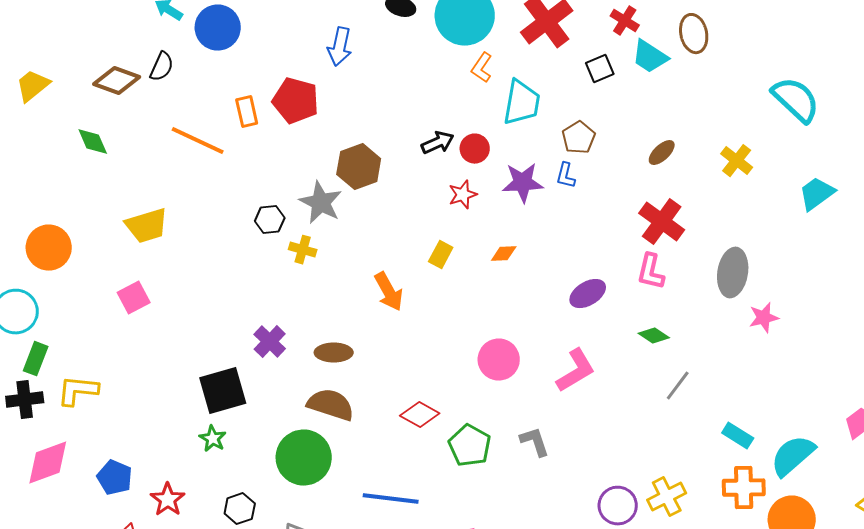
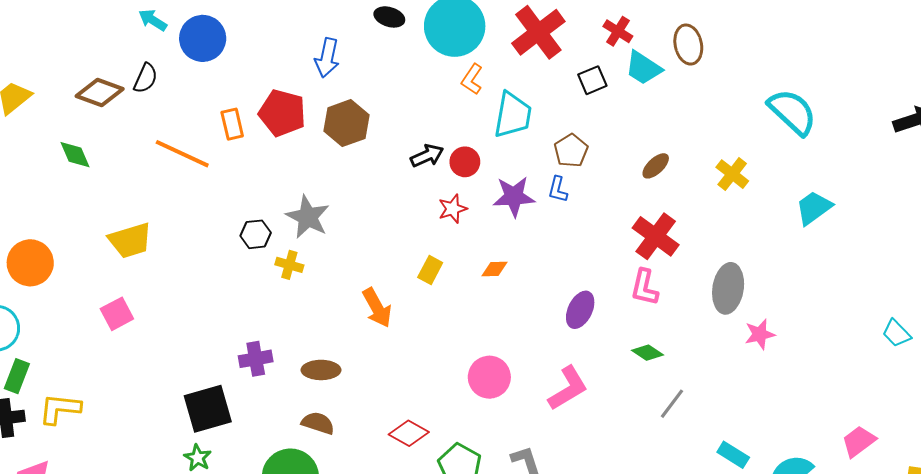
brown hexagon: (359, 167) -> (347, 123), moved
purple ellipse: (588, 294) -> (580, 310), turned -33
purple cross: (270, 342) -> (256, 359), turned 36
brown semicircle: (331, 405) -> (318, 423), size x0.7

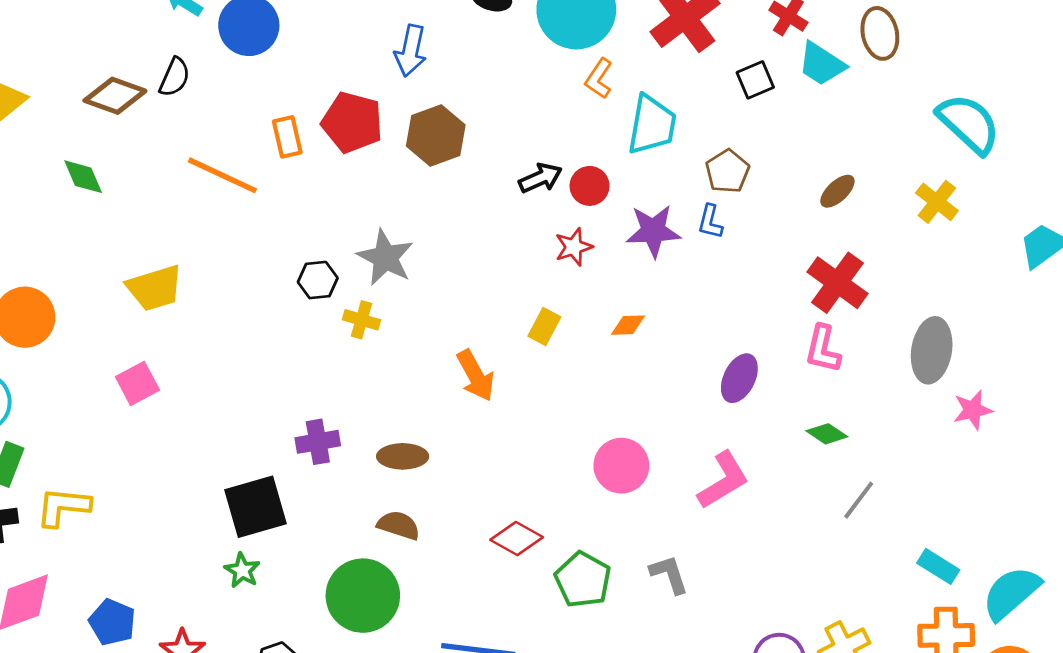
cyan semicircle: (792, 112) -> (969, 124), moved

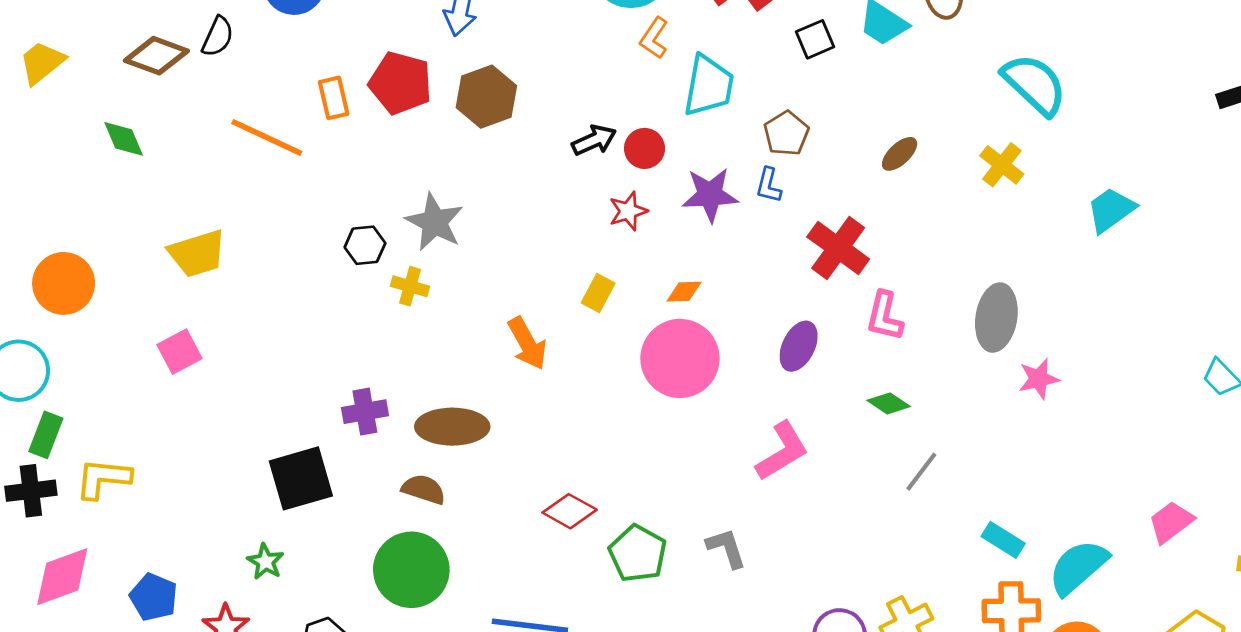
red cross: (837, 283) -> (838, 248), moved
brown ellipse: (403, 456) -> (452, 427), size x1.4
pink circle: (621, 466) -> (680, 358), moved, size x1.4
brown semicircle: (399, 525) -> (424, 489), moved
green star: (242, 570) -> (265, 562), moved

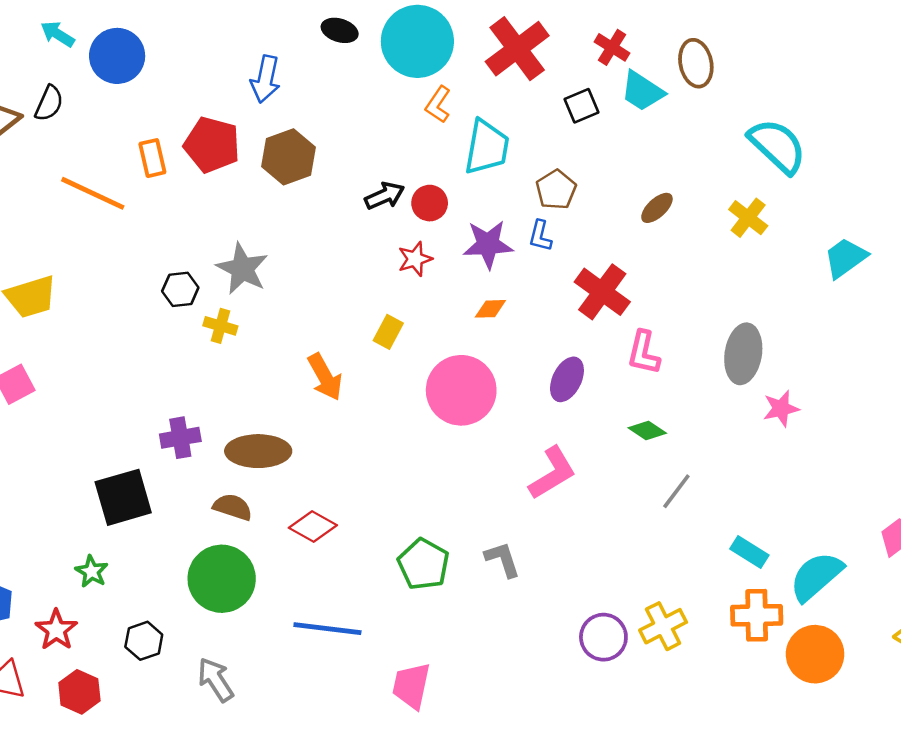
orange diamond: (684, 292) -> (490, 309), moved
red diamond: (570, 511) -> (313, 526), moved

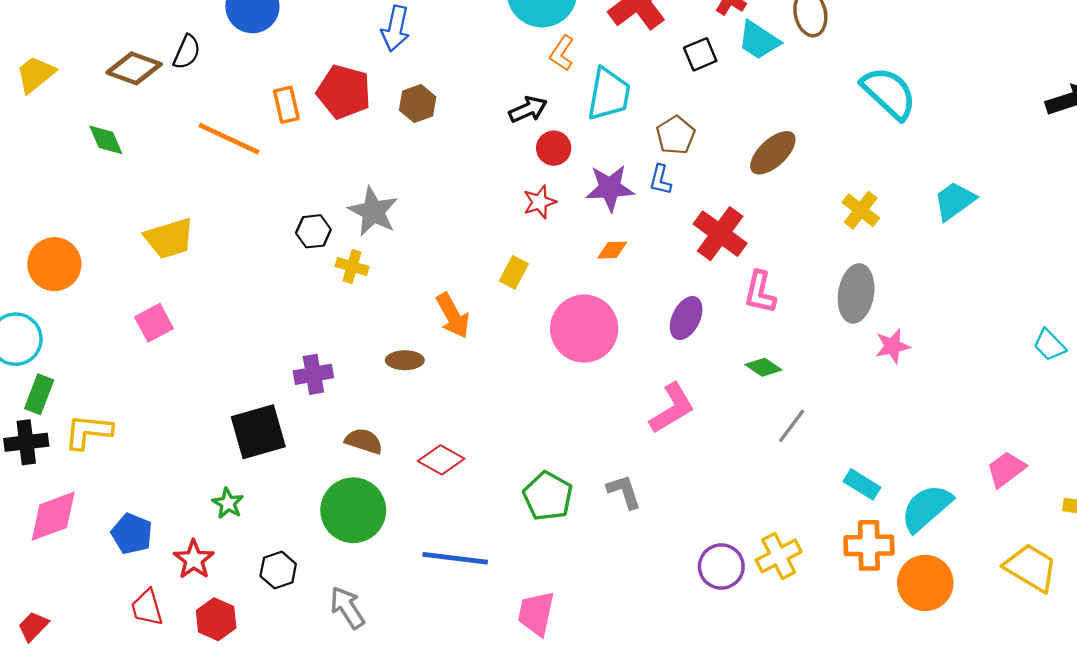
brown hexagon: (289, 157) -> (418, 104), size x0.7
black arrow: (385, 196) -> (528, 109), moved
brown ellipse: (657, 208) -> (773, 153), size x1.5
yellow cross: (748, 218) -> (861, 210), moved
brown ellipse: (258, 451) -> (405, 360), moved, size x0.6

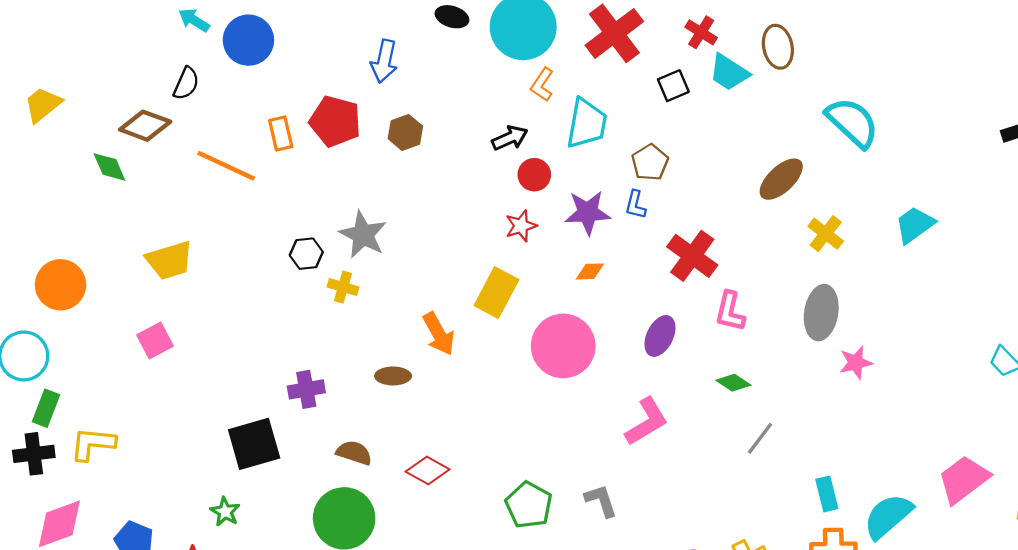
brown diamond: (134, 68) -> (145, 126), moved
brown ellipse: (773, 153) -> (781, 179), moved
yellow rectangle: (514, 272) -> (496, 293), size x1.6
pink trapezoid: (1006, 469) -> (964, 479), size x1.4
cyan rectangle: (862, 484) -> (827, 494), turned 44

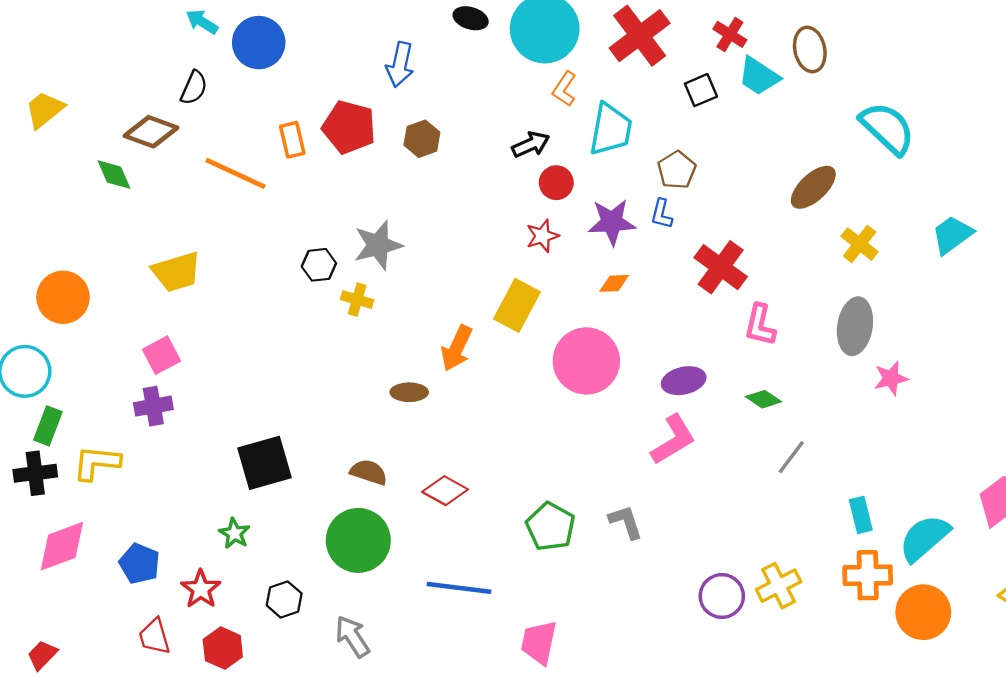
gray star: (363, 235) -> (378, 245), turned 30
orange arrow: (439, 334) -> (457, 348), turned 54
purple ellipse: (660, 336) -> (684, 381), moved, turned 51
purple cross: (306, 389) -> (153, 406), moved

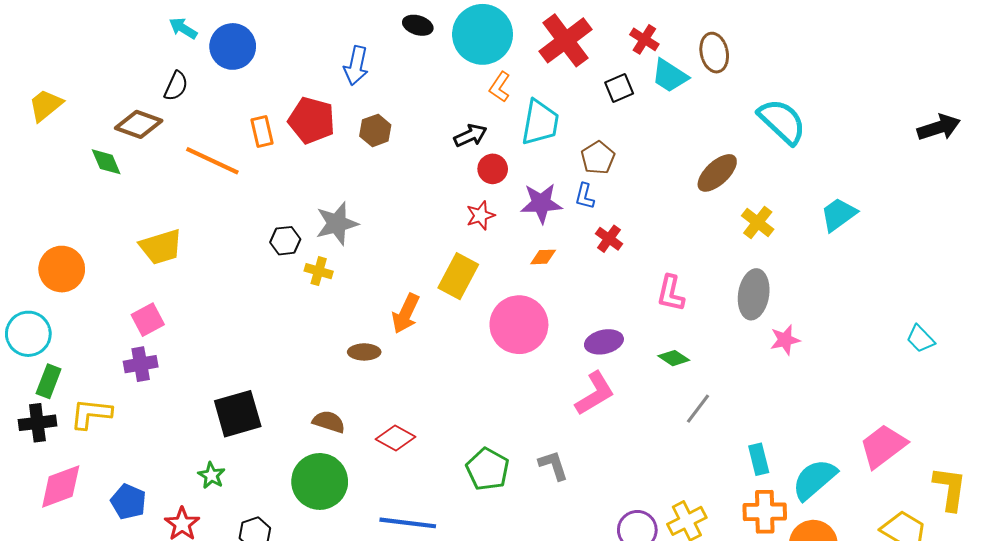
red cross: (721, 267) -> (609, 239), moved, size x0.6

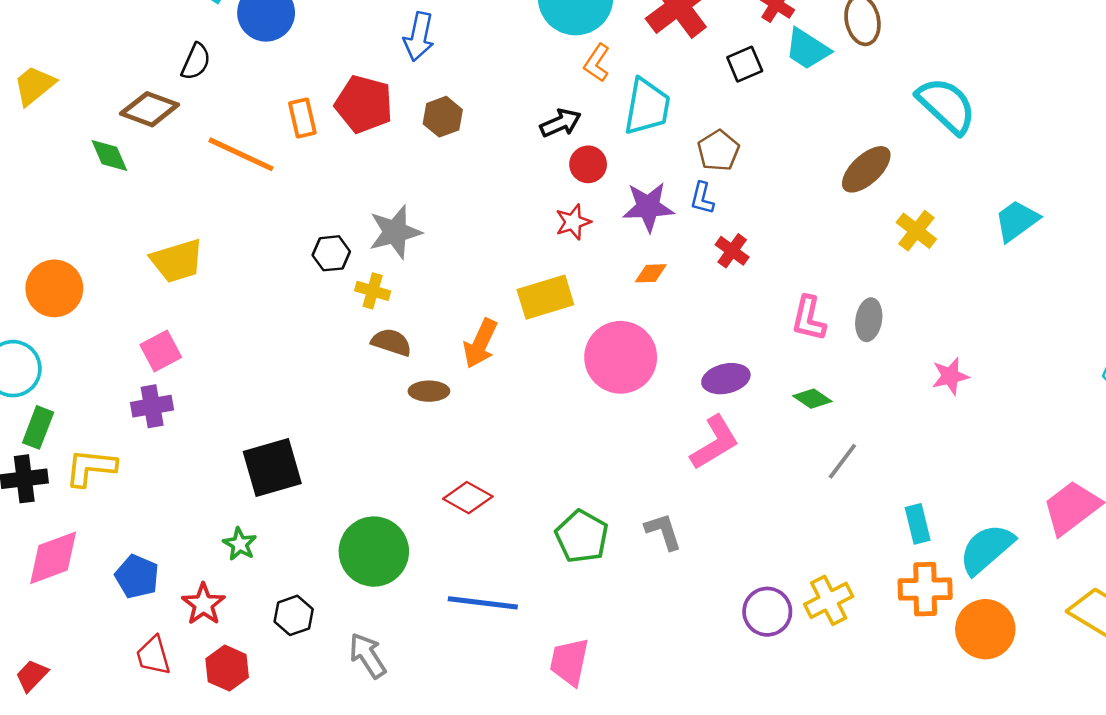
yellow rectangle: (458, 276) -> (545, 297), turned 45
gray ellipse: (754, 294) -> (869, 320), moved, size x0.7
brown semicircle: (329, 422) -> (391, 342), moved

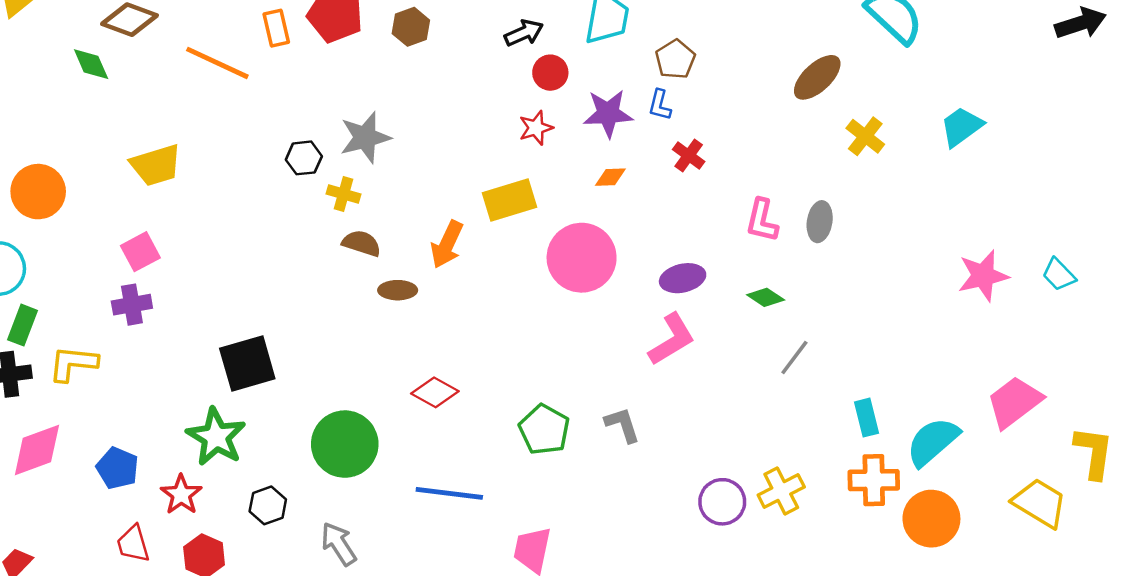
pink star: (950, 376) -> (983, 276), moved, size x1.4
green star: (240, 544) -> (216, 437), size x1.8

